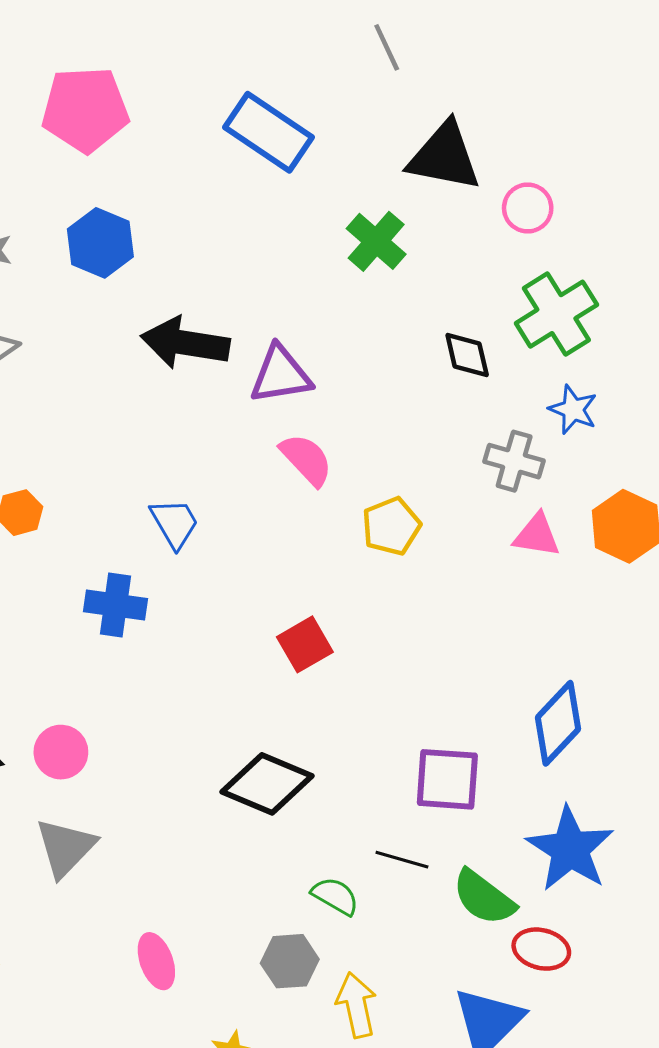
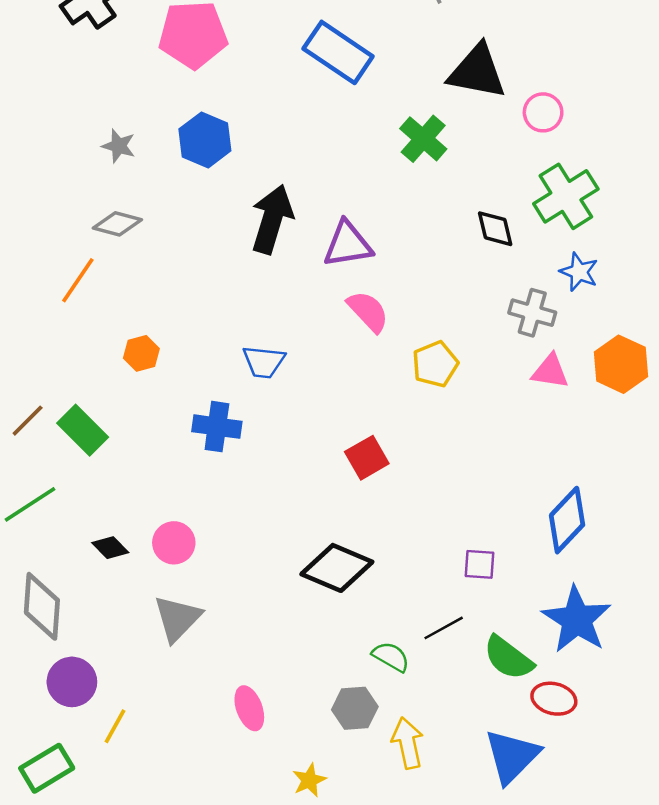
black arrow: (185, 343) -> (272, 219), turned 98
blue trapezoid: (175, 523) -> (264, 362), turned 126
purple square: (447, 779) -> (480, 564), size x0.6
black line: (402, 860) -> (444, 628), turned -45

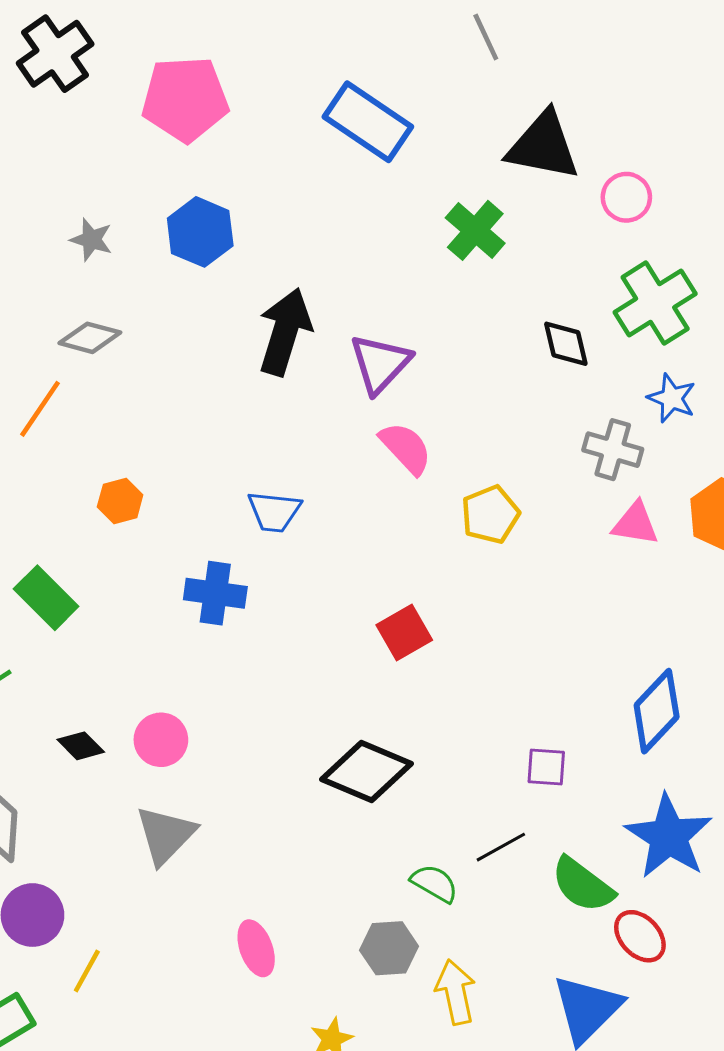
purple triangle: (348, 244) -> (380, 363), turned -38
red ellipse: (554, 699) -> (640, 936), turned 33

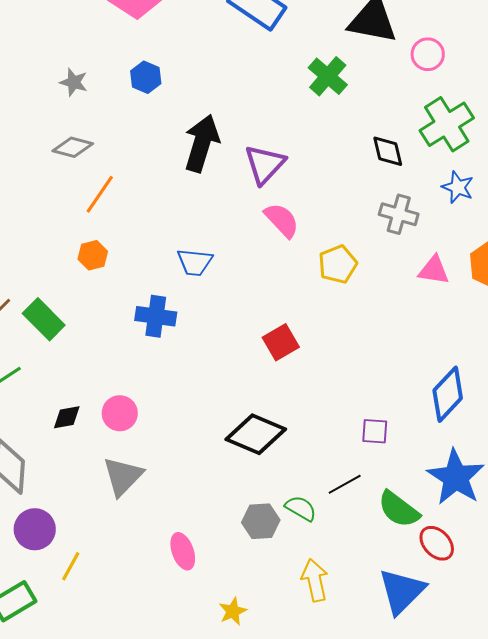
blue hexagon: (200, 232) -> (146, 77), size x0.7
orange line: (40, 409) -> (100, 194), moved
gray cross: (613, 450) -> (399, 214), moved
black diamond: (81, 746) -> (67, 417), turned -56
gray hexagon: (389, 948) -> (261, 521), moved

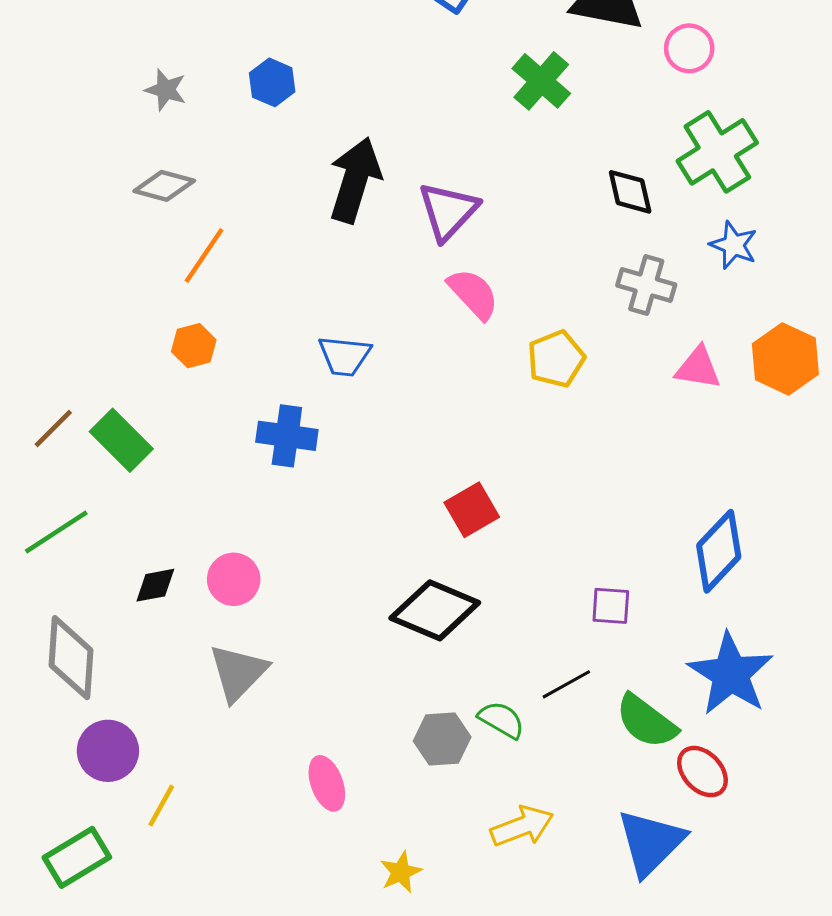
red square: (281, 342) -> (472, 510), moved
yellow arrow: (315, 580) -> (522, 826), turned 81

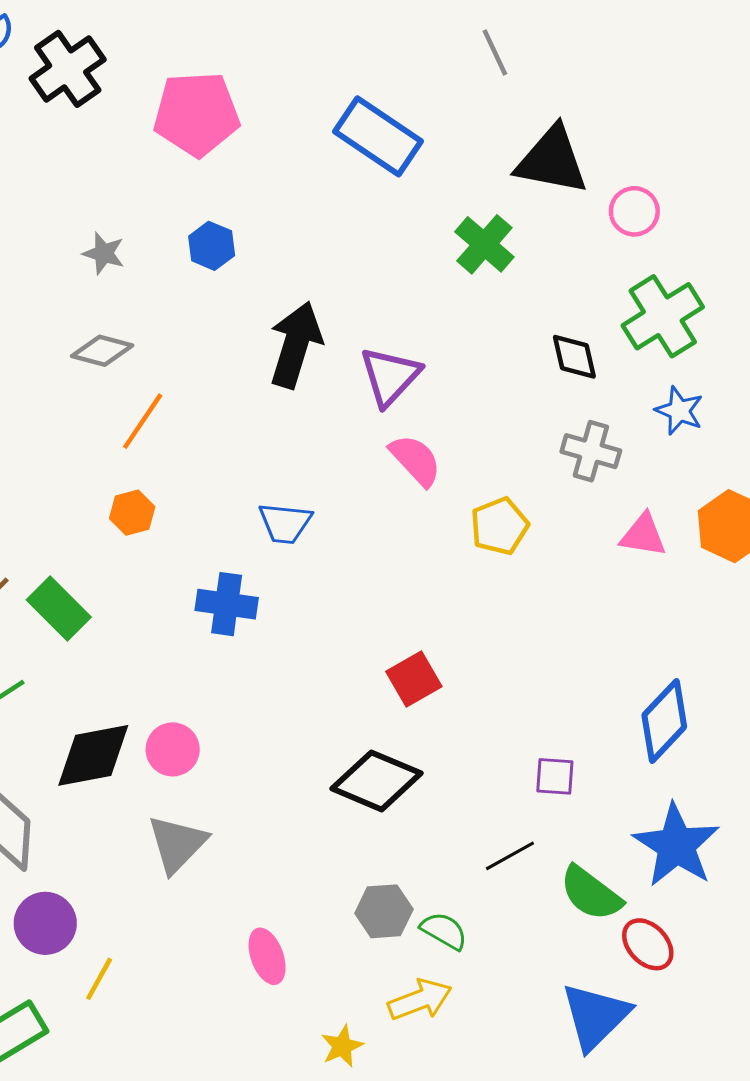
black diamond: (155, 585) -> (93, 755), size x1.8
green semicircle: (501, 720) -> (444, 931), moved
yellow arrow: (522, 826) -> (420, 1000), moved

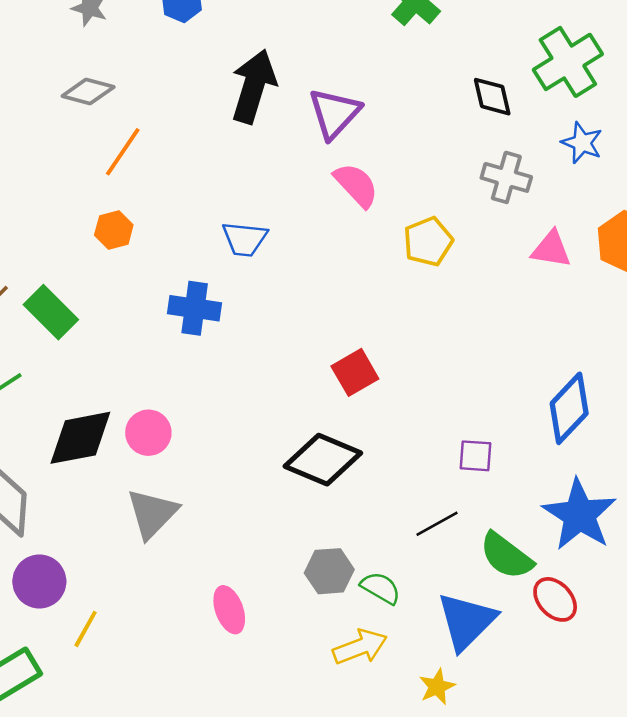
blue triangle: (595, 1016) -> (467, 621), moved
yellow star: (342, 1046) -> (437, 687), moved

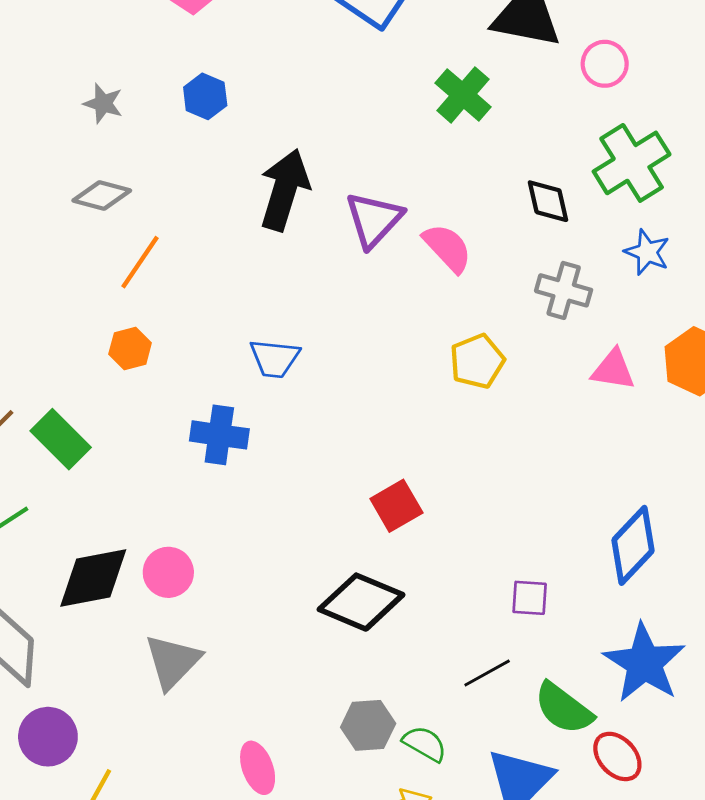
pink semicircle: (356, 185) -> (447, 248), moved

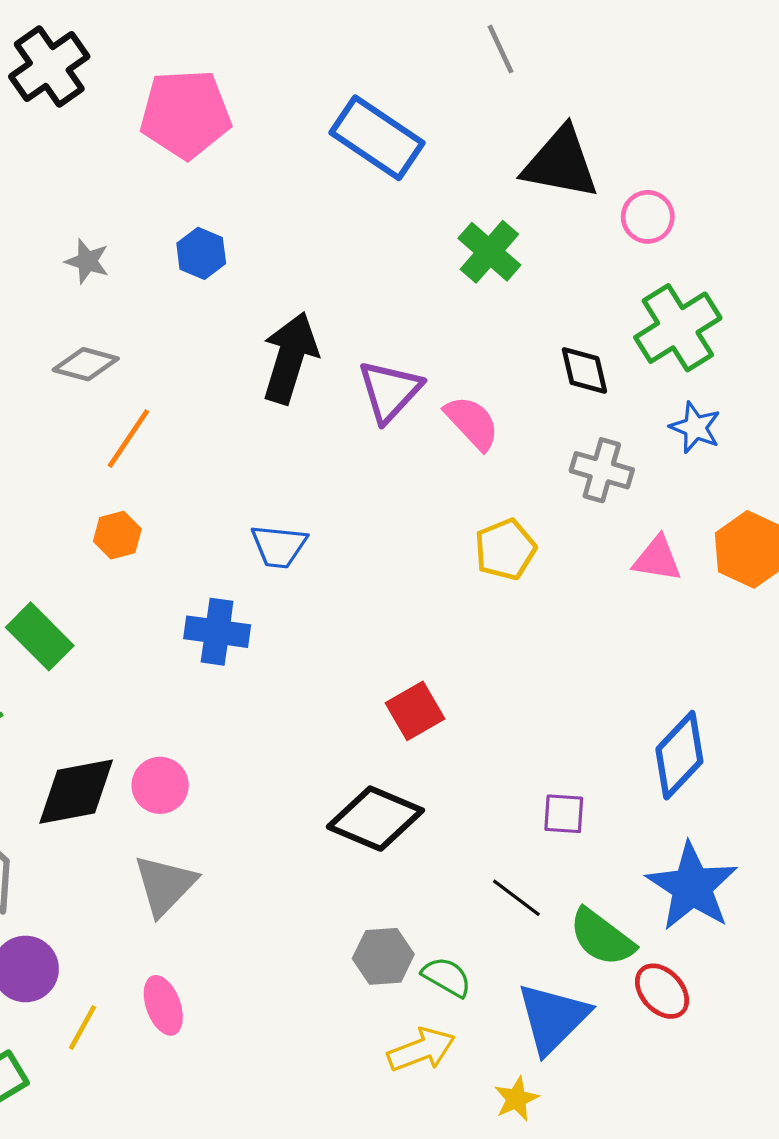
black line: (487, 673) -> (516, 898), turned 66
pink ellipse: (258, 768) -> (163, 1005), moved

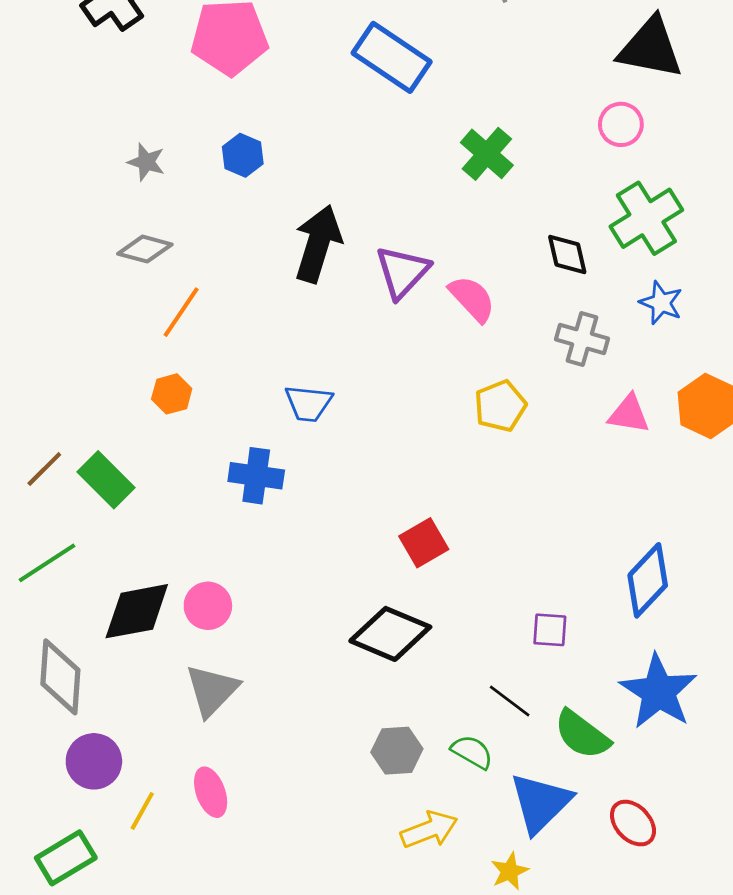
black triangle: (561, 163) -> (650, 48), moved
green semicircle: (447, 977) -> (472, 752), moved
red ellipse: (662, 991) -> (633, 823), moved

